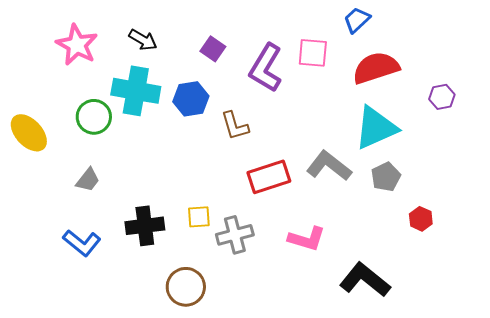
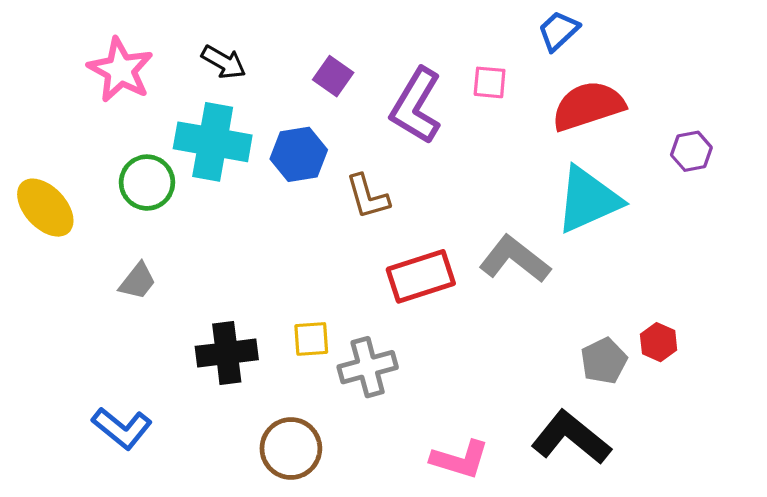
pink square: (313, 53) -> (490, 82), size x0.7
gray pentagon: (386, 177) -> (604, 361), moved
pink L-shape: (307, 239) -> (460, 459), moved
blue L-shape: (82, 243) -> (122, 428), moved

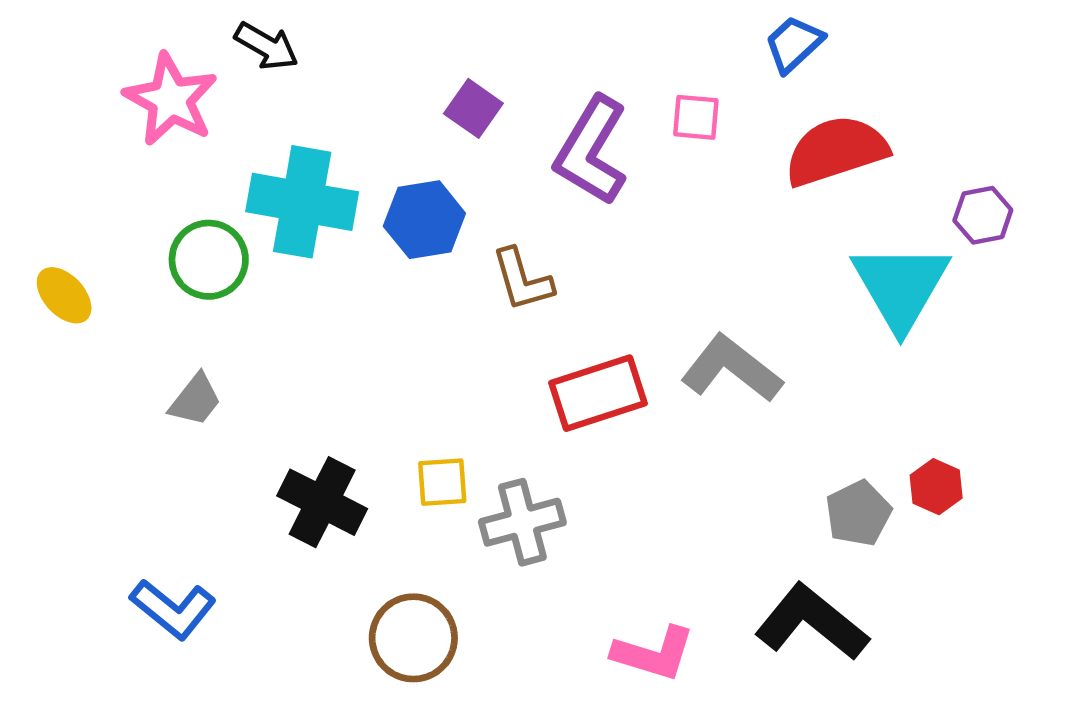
black arrow: (224, 62) -> (267, 46), moved
cyan triangle: (588, 200) -> (901, 286), moved, turned -36
yellow ellipse: (45, 208) -> (64, 295), size x0.7
black cross: (227, 353) -> (322, 502), turned 34

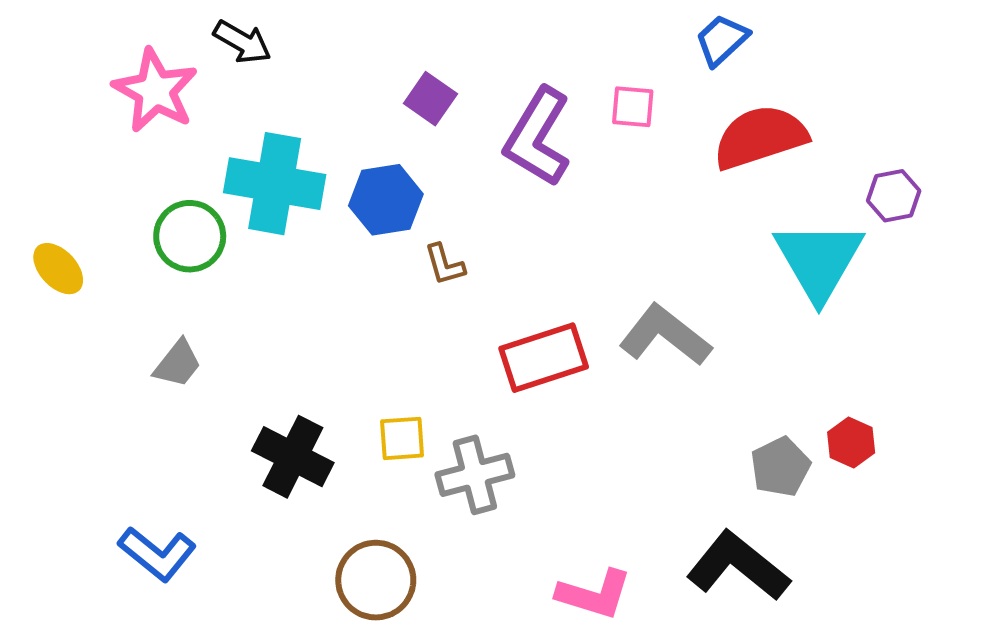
brown L-shape: (522, 280) -> (445, 265), moved, size x0.7

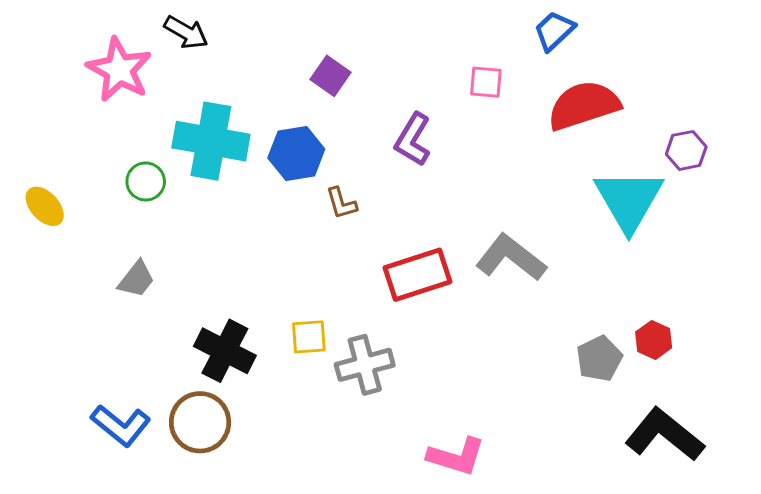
purple L-shape: (538, 137) -> (413, 140), moved, size x0.7
green circle: (190, 236) -> (146, 181), size x0.7
black L-shape: (738, 566) -> (664, 435), moved
brown circle: (376, 580) -> (200, 422), moved

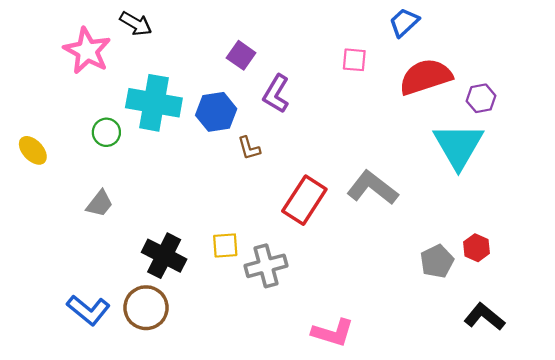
purple L-shape: (413, 140) -> (276, 94), moved
purple hexagon: (686, 150) -> (481, 98), moved
red rectangle: (418, 275) -> (304, 200), turned -39
black L-shape: (664, 435) -> (484, 317), size x0.7

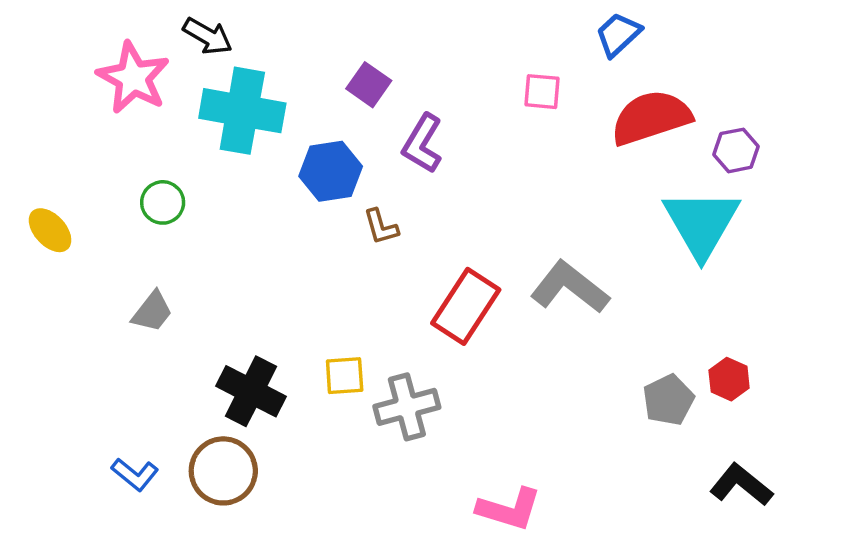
cyan cross: (154, 103) -> (242, 111), moved
blue L-shape: (88, 310) -> (135, 474), size x0.7

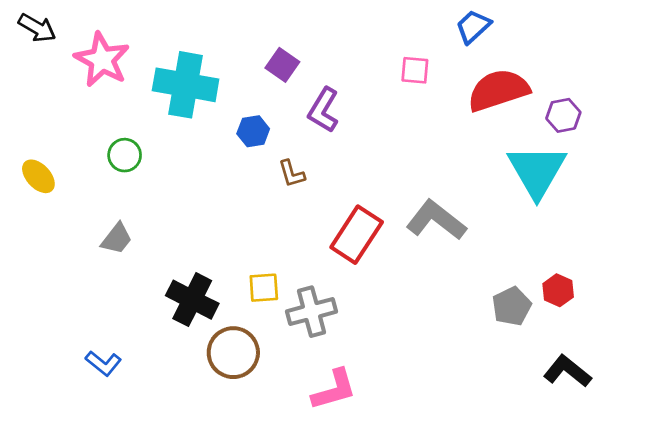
black arrow: (208, 36) -> (37, 28), moved
blue hexagon: (331, 171) -> (253, 131), size x0.7
brown circle: (223, 471) -> (233, 353), moved
pink L-shape: (509, 509) -> (334, 390), moved, turned -33

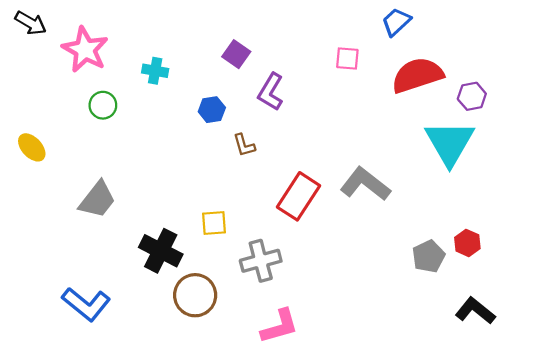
cyan cross: (186, 85) -> (155, 71), size x0.5
green circle: (125, 155) -> (103, 105), moved
gray trapezoid: (117, 239) -> (97, 200), size x1.4
yellow square: (264, 288) -> (214, 223), moved
blue L-shape: (103, 363) -> (86, 304), size x1.6

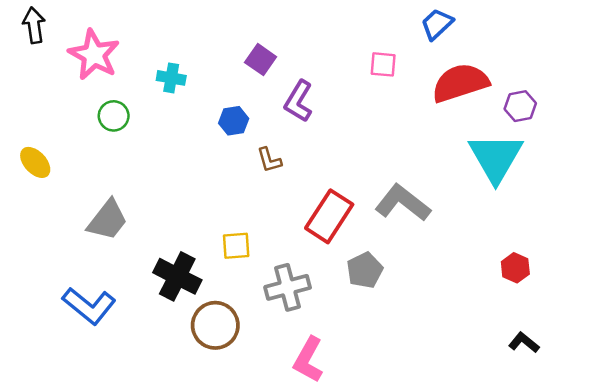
black arrow: (31, 23) -> (34, 25), turned -128
gray pentagon: (428, 256) -> (365, 270), moved
blue L-shape: (86, 304) -> (89, 306), moved
black L-shape: (475, 311) -> (524, 342), size x0.7
pink L-shape: (280, 326) -> (308, 360), turned 135

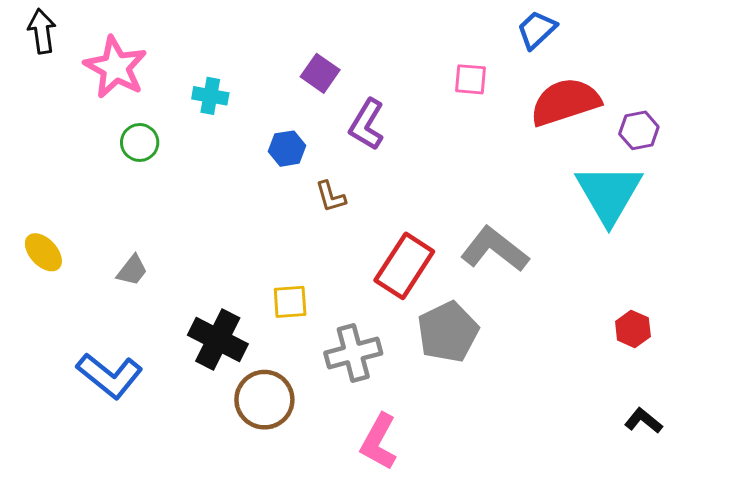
yellow ellipse: (35, 162) -> (43, 252), moved
gray trapezoid: (107, 220) -> (132, 270), size x0.6
gray pentagon: (365, 270) -> (448, 332), size x1.4

